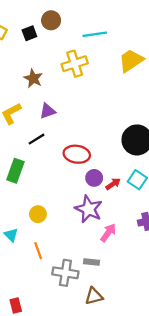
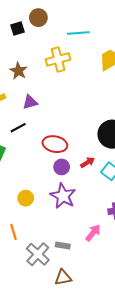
purple circle: (94, 178) -> (62, 167), moved
red arrow: (113, 184) -> (88, 162), moved
yellow circle: (38, 214) -> (26, 198), moved
pink arrow: (108, 233) -> (93, 233), moved
gray cross: (65, 273) -> (38, 254), turned 30

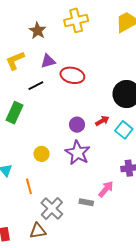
red ellipse: (55, 144) -> (72, 75), moved
gray rectangle: (63, 246) -> (86, 202), moved
brown triangle: (63, 278) -> (38, 231), moved

